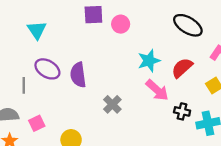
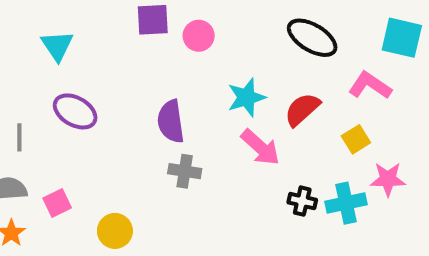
purple semicircle: (78, 75) -> (171, 121), moved
gray line: (24, 85) -> (19, 137), moved
gray cross: (112, 104) -> (185, 171), turned -36
black cross: (182, 111) -> (302, 201), moved

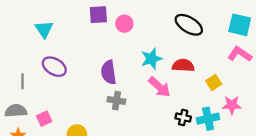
pink L-shape: (370, 86) -> (240, 54), moved
red semicircle: (302, 109) -> (183, 65), turned 45

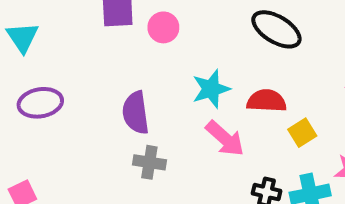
purple ellipse: (54, 67) -> (40, 103), turned -40
yellow square: (214, 82) -> (302, 133), moved

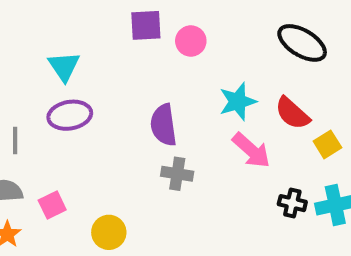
cyan triangle: (22, 37) -> (64, 66), moved
red semicircle: (267, 101) -> (292, 113), turned -141

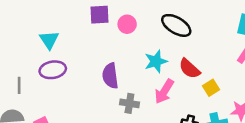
black ellipse: (302, 43) -> (176, 25), moved
pink arrow: (251, 150) -> (164, 91), turned 80
gray cross: (177, 174) -> (129, 103), moved

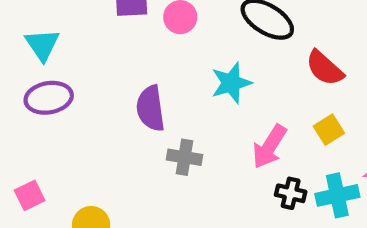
red semicircle: (189, 69) -> (325, 68), moved
pink arrow: (164, 91) -> (269, 147), moved

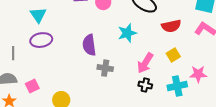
red semicircle: (325, 68) -> (171, 26), turned -54
black cross: (291, 193) -> (145, 85), moved

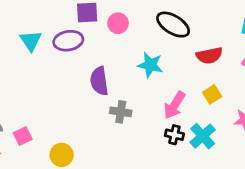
cyan star: (127, 33) -> (150, 65), turned 30
purple ellipse: (41, 40) -> (68, 41), moved
cyan cross: (177, 86) -> (203, 136), moved, turned -30

